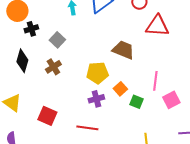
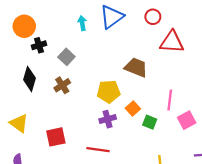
red square: (47, 116) -> (56, 137), turned -36

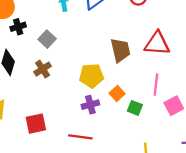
red triangle: (172, 42) -> (157, 43), moved
brown trapezoid: (136, 67) -> (120, 50), turned 55

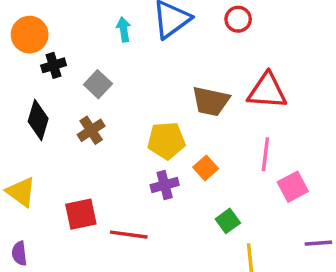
brown trapezoid: (120, 50) -> (211, 101), turned 115
green square: (135, 108) -> (228, 221), moved, turned 32
red line: (80, 137) -> (129, 235), moved

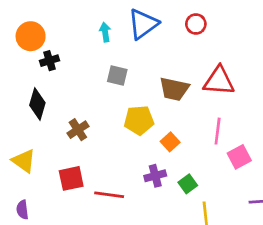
gray square: (98, 84) -> (117, 75), moved, turned -30
brown cross: (91, 130) -> (78, 130), moved
purple cross: (165, 185) -> (155, 176), moved

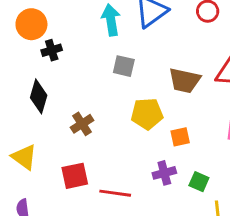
cyan arrow: (105, 32) -> (111, 20), size x1.5
orange square: (170, 142) -> (180, 137), turned 30
green square: (188, 184) -> (199, 182), turned -30

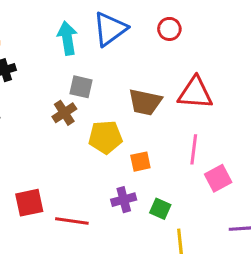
brown cross: (82, 124) -> (64, 113), moved

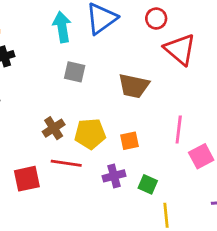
red triangle: (195, 93) -> (180, 49), moved, turned 36
brown cross: (64, 113) -> (54, 128), moved
yellow pentagon: (105, 137) -> (90, 134), moved
red line: (72, 221) -> (66, 163), moved

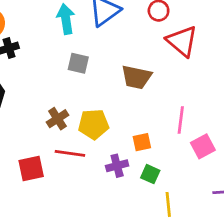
orange square: (129, 141) -> (142, 142), moved

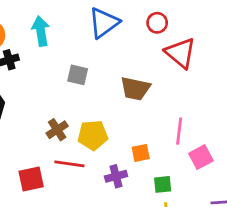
cyan arrow: (66, 19) -> (41, 31), moved
green square: (150, 174) -> (163, 184), moved, turned -30

